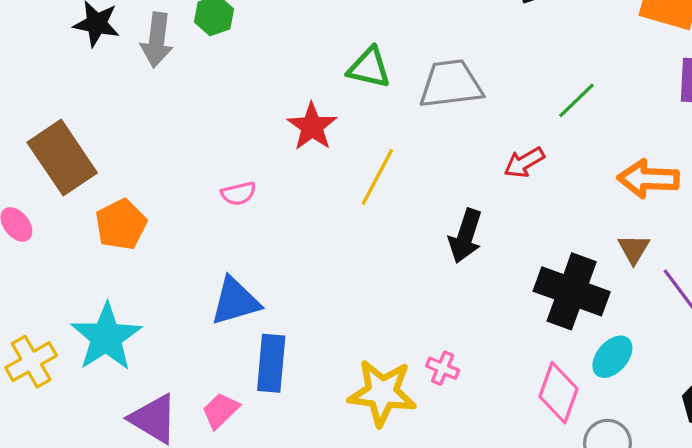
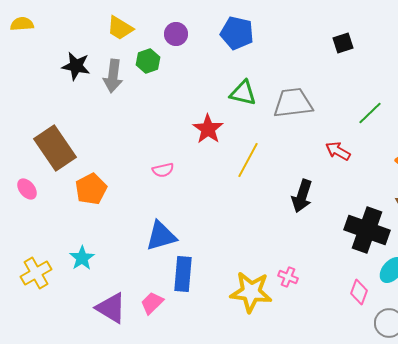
red arrow: (524, 162) -> (338, 151), turned 60
cyan star: (106, 337) -> (82, 258), size x0.6
pink diamond: (559, 393) -> (359, 292), size x0.7

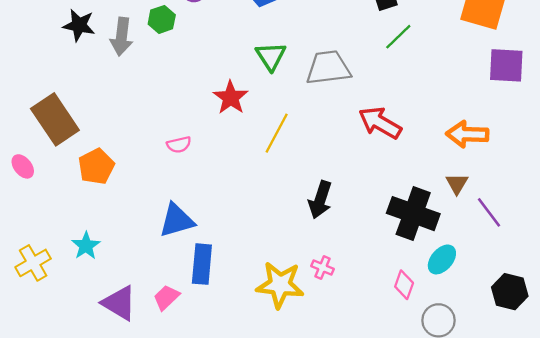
green triangle: (243, 93) -> (271, 56), turned 44
green line: (370, 113) -> (398, 37), moved
red arrow: (338, 151) -> (380, 123), size x1.5
black arrow: (302, 196) -> (320, 200), moved

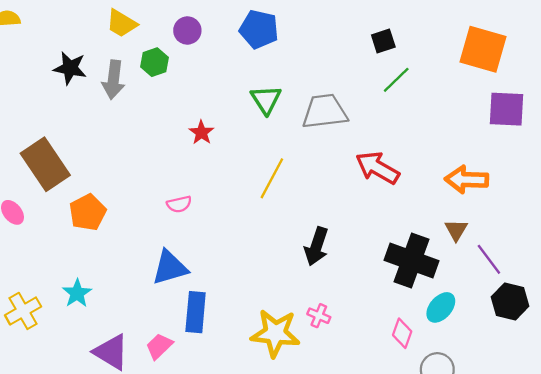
red star: (231, 98) -> (201, 133), moved, size x0.7
pink semicircle: (179, 145) -> (179, 204), moved
black hexagon: (510, 292) -> (510, 302), moved

